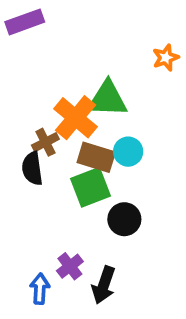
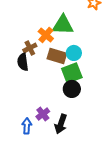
orange cross: (76, 118) -> (46, 35), size x0.7
green square: (91, 187) -> (72, 73), moved

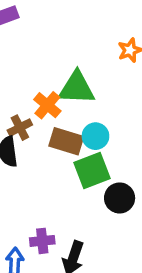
black circle: (72, 89) -> (120, 198), moved
purple cross: (43, 114) -> (42, 241), turned 32

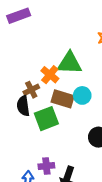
green square: (92, 170) -> (46, 119), moved

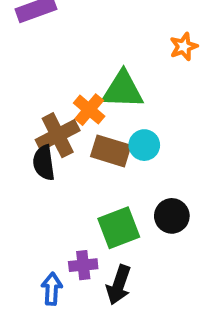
brown cross: (31, 90) -> (58, 135), size x1.5
green square: (46, 119) -> (119, 228), moved

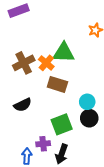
brown cross: (58, 135) -> (24, 63), moved
cyan circle: (144, 145) -> (87, 102), moved
black semicircle: (44, 163) -> (23, 105), moved, turned -108

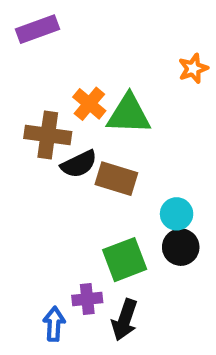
brown cross: (24, 63) -> (48, 135), turned 35
orange cross: (46, 63) -> (89, 104), moved
black semicircle: (23, 105) -> (79, 164), moved

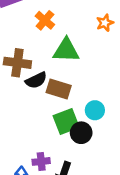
orange cross: (89, 104) -> (45, 20), moved
black circle: (181, 247) -> (81, 133), moved
green square: (125, 260) -> (66, 121), moved

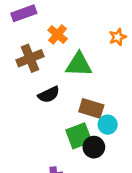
brown cross: (17, 63) -> (30, 58), moved, turned -30
brown rectangle: (59, 89) -> (91, 108), moved

